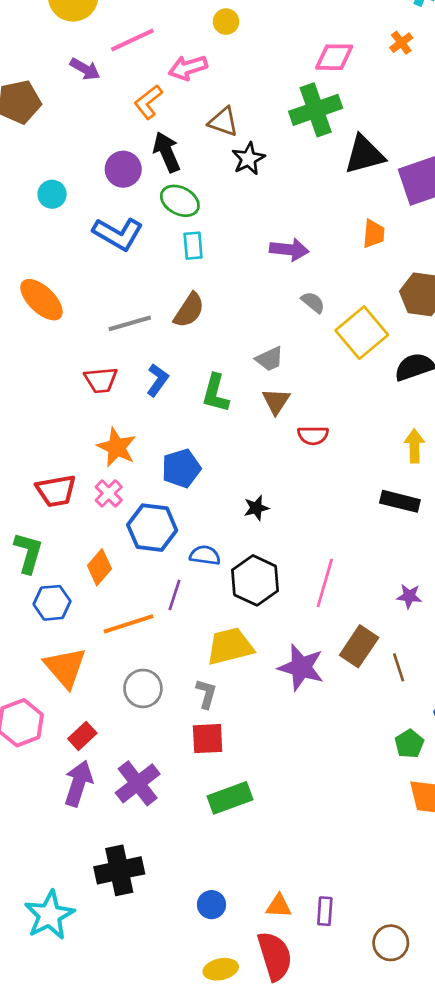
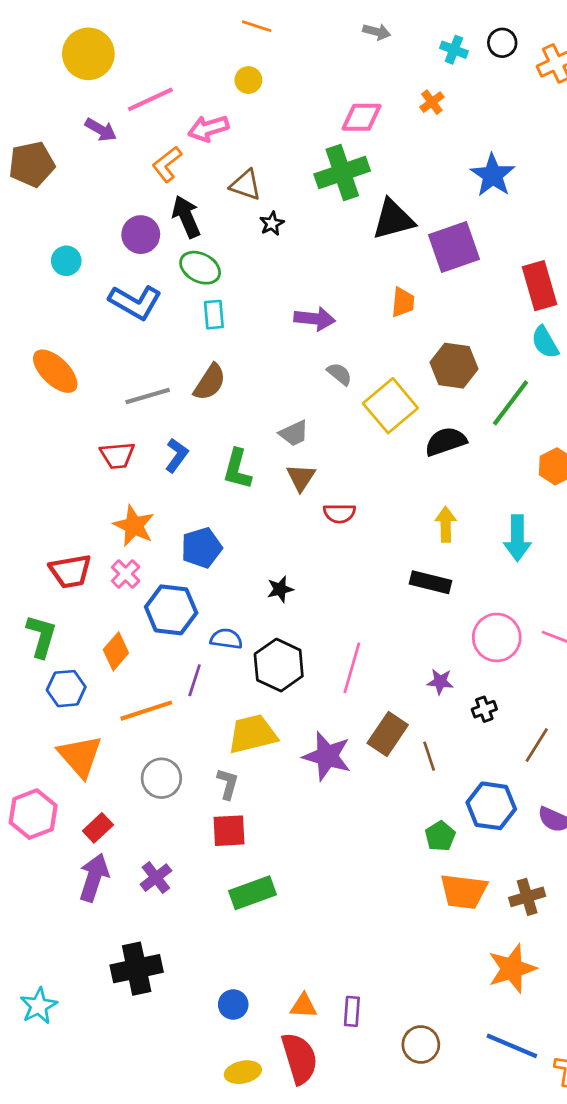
black star: (248, 159) -> (272, 224), size x0.7
purple cross: (138, 783) -> (156, 878), size x0.7
cyan star: (49, 915) -> (39, 1006), moved, size x0.7

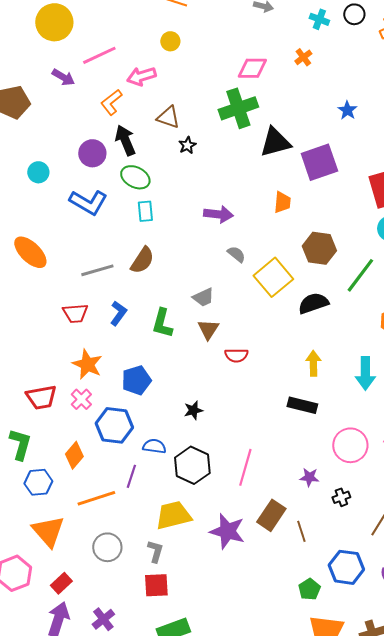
blue star: (493, 175) -> (347, 110), size x0.6

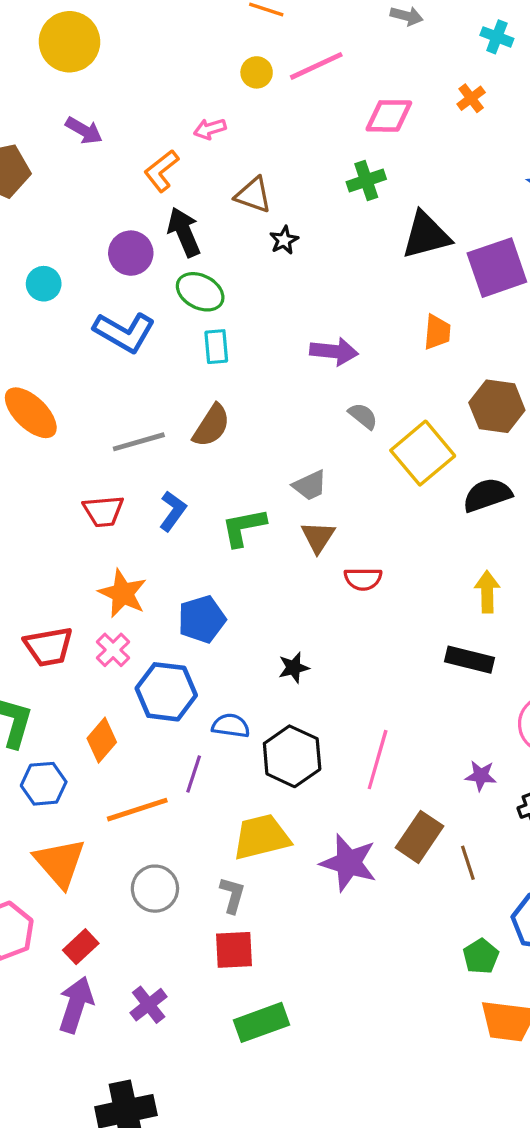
pink line: (99, 55) -> (316, 66), moved
pink arrow: (141, 76) -> (210, 129), size x0.7
green cross: (238, 108) -> (366, 180), size x0.6
green L-shape: (162, 323) -> (244, 527), turned 64

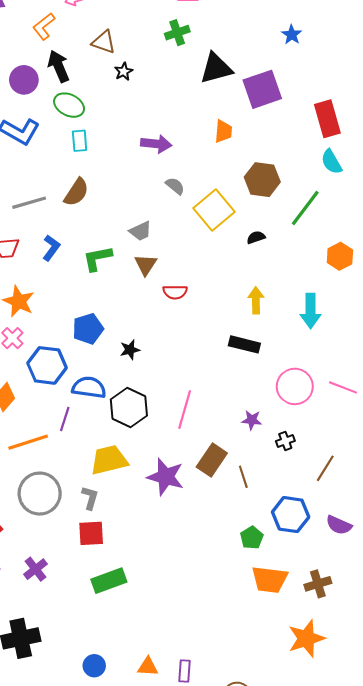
black semicircle: (487, 495) -> (256, 237), size x0.6
blue pentagon: (202, 619) -> (88, 329), moved
blue semicircle: (231, 726) -> (89, 387), size x1.4
gray circle: (155, 889) -> (40, 494), size x1.4

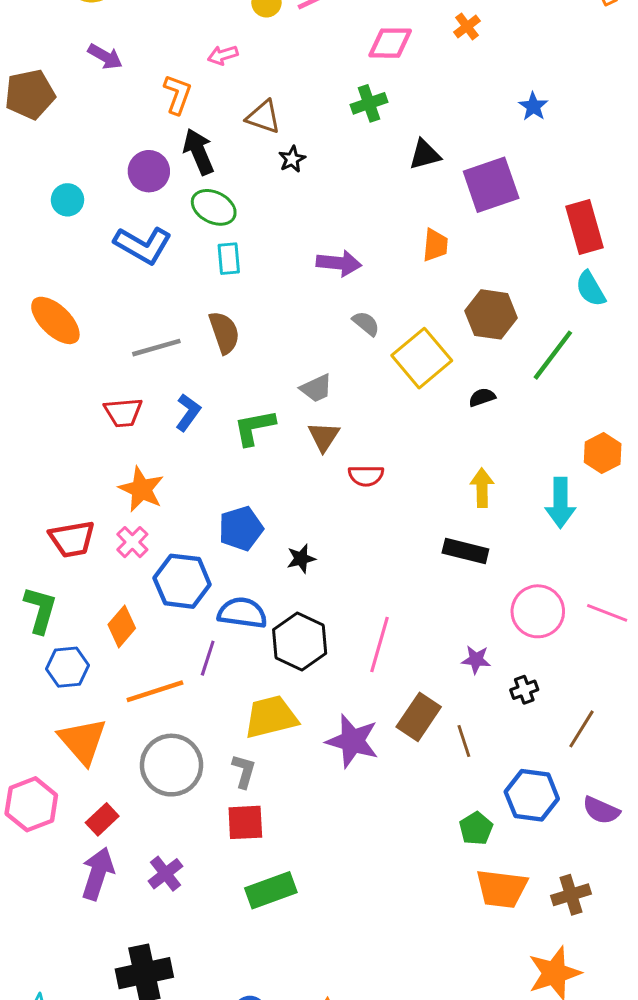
orange L-shape: (44, 26) -> (178, 94), turned 148
black triangle: (216, 68) -> (425, 155), size x0.7
brown semicircle: (76, 192) -> (224, 332), turned -52
orange hexagon: (340, 256) -> (603, 453), moved

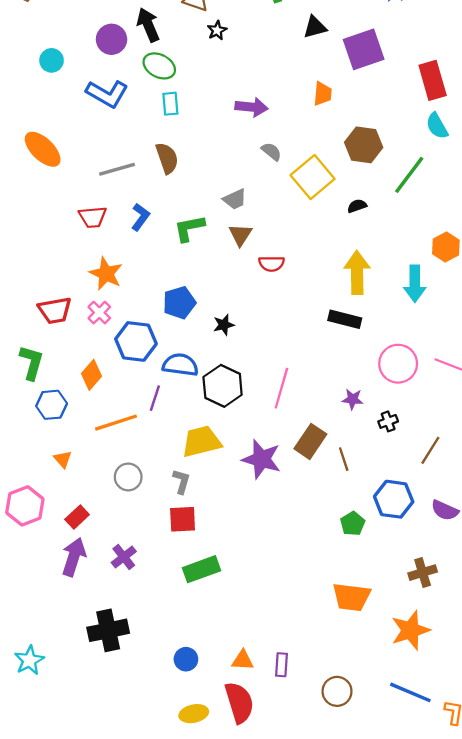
yellow arrow: (482, 488) -> (357, 273), size x1.5
orange triangle: (83, 741) -> (63, 459), size x0.5
gray circle: (172, 765) -> (128, 477), size x0.6
orange trapezoid: (502, 889) -> (351, 597), moved

